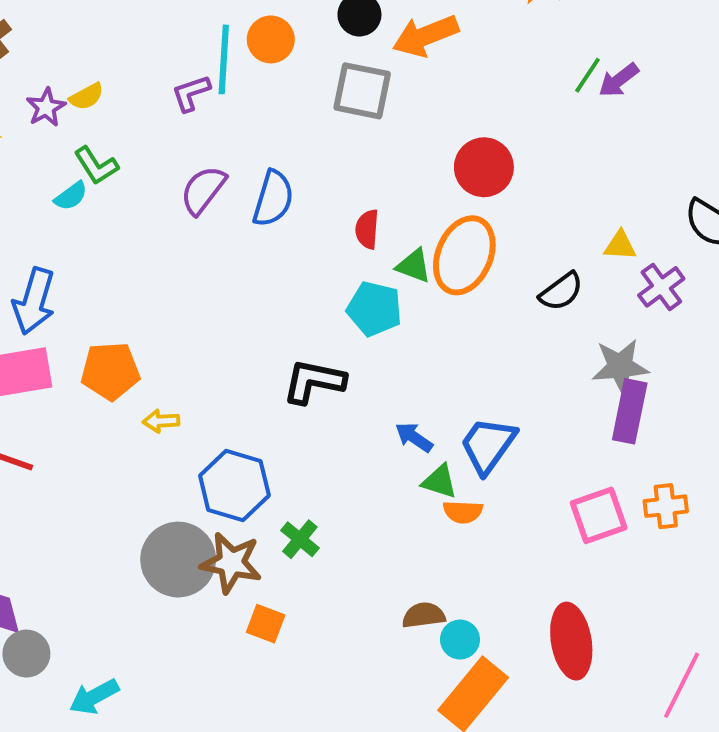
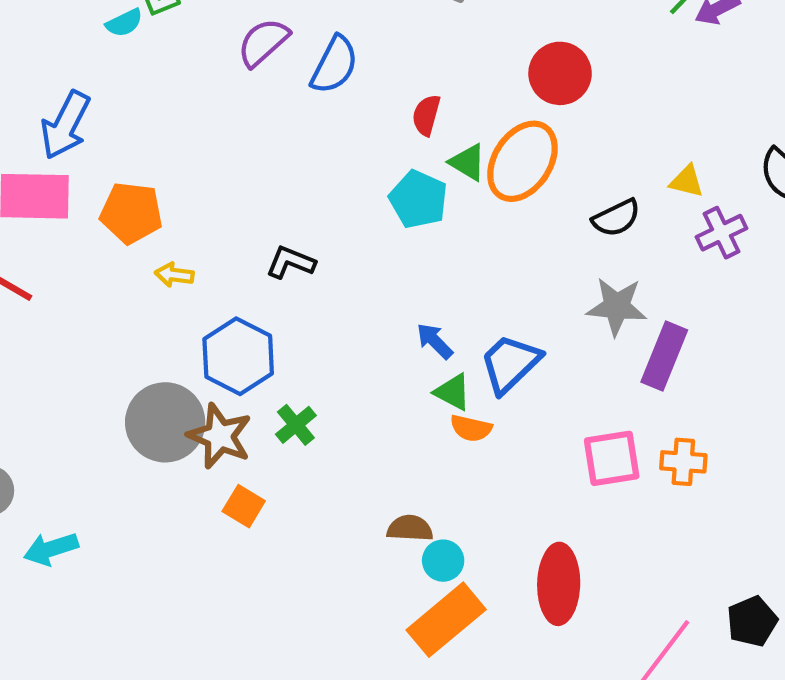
gray star: (620, 366) -> (617, 307), moved
black L-shape: (314, 381) -> (291, 262), moved, size x0.7

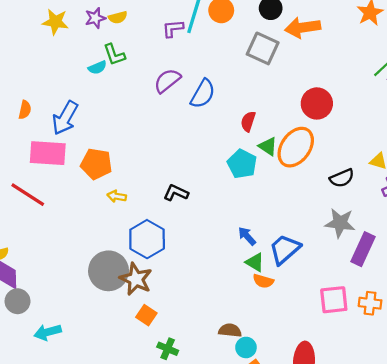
green cross: (296, 425) -> (168, 349), moved, turned -30

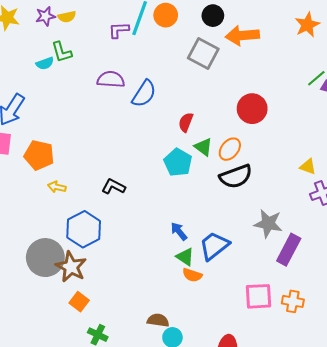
purple semicircle: (167, 81) -> (111, 79), turned 40
orange ellipse: (296, 147) -> (230, 149), size x0.6
black semicircle: (342, 178) -> (236, 177), moved, size x1.4

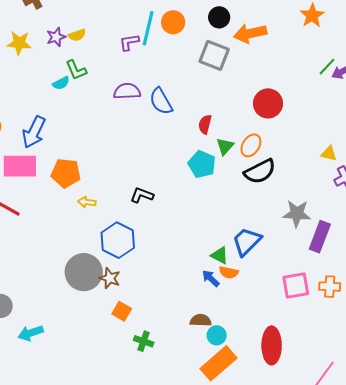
blue semicircle: (144, 94) -> (161, 101), turned 124
green triangle: (203, 147) -> (225, 146), turned 42
blue arrow: (179, 231) -> (211, 278), moved
brown star: (71, 267) -> (110, 278), size x0.7

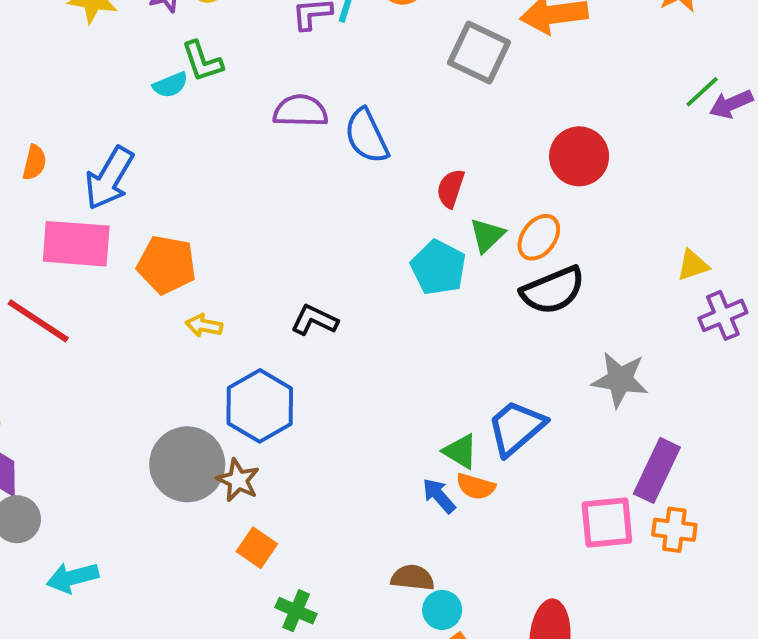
yellow triangle: (329, 154) -> (693, 265), turned -36
purple rectangle: (320, 237) -> (657, 470), moved

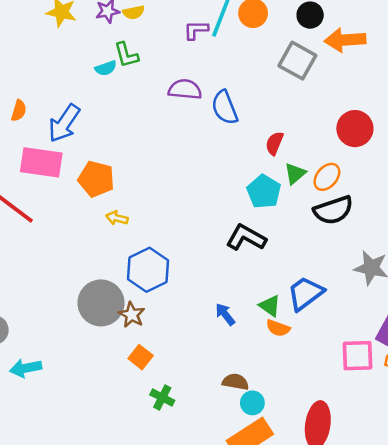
black L-shape: (314, 320) -> (246, 238), moved, size x1.4
blue arrow: (439, 496) -> (225, 314), moved

